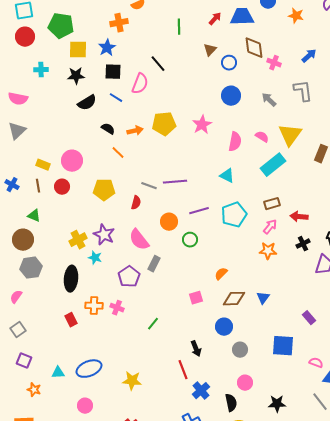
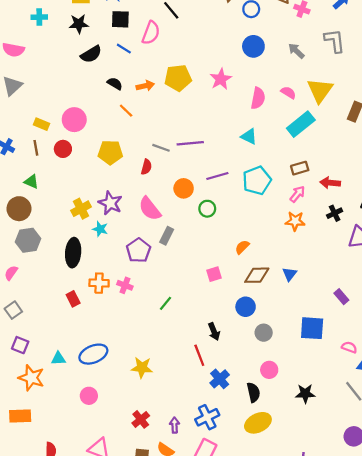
orange star: (34, 390) -> (31, 378), size x1.6

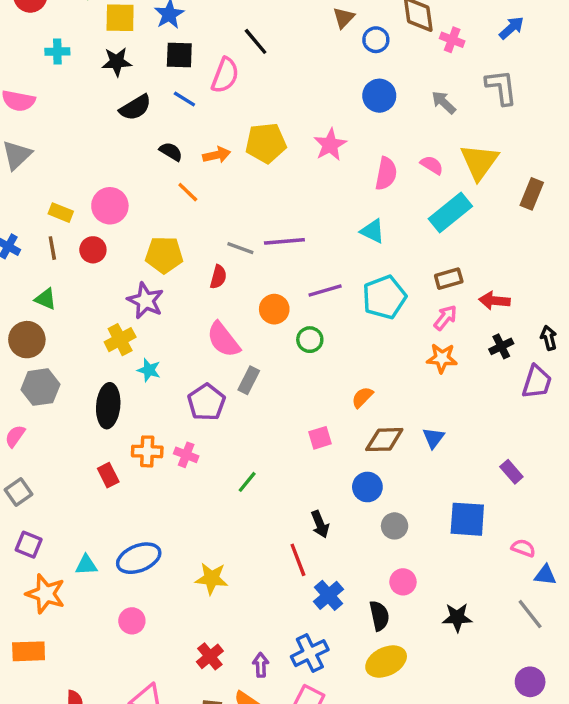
purple star: (110, 203) -> (145, 301), moved

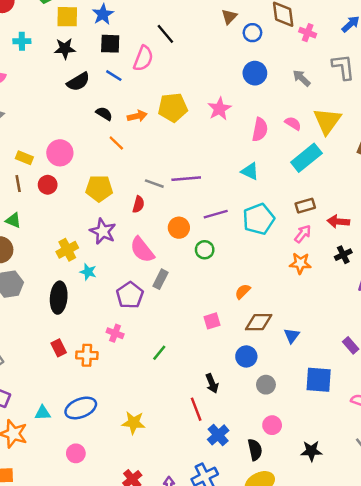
purple star: (145, 301) -> (103, 231), moved
blue triangle: (433, 438) -> (292, 336), moved
orange cross: (147, 451) -> (87, 355), moved

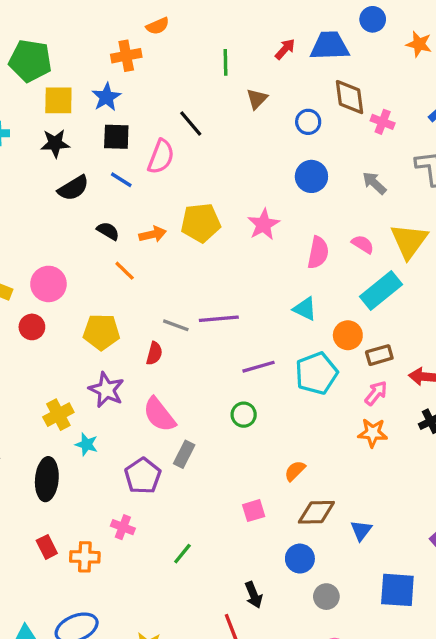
brown triangle: (229, 17) -> (257, 99), moved
orange circle: (179, 228) -> (348, 335), moved

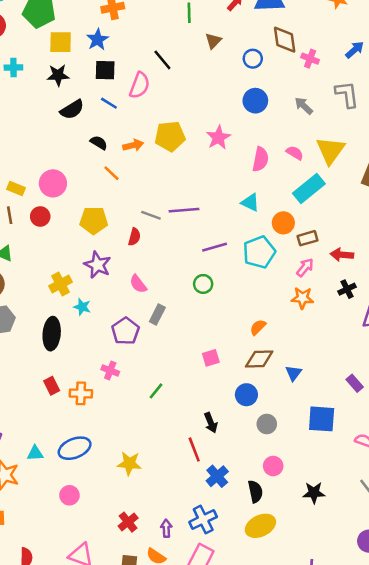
pink semicircle: (159, 415) -> (138, 284), size x0.7
orange semicircle: (295, 471) -> (258, 327), moved

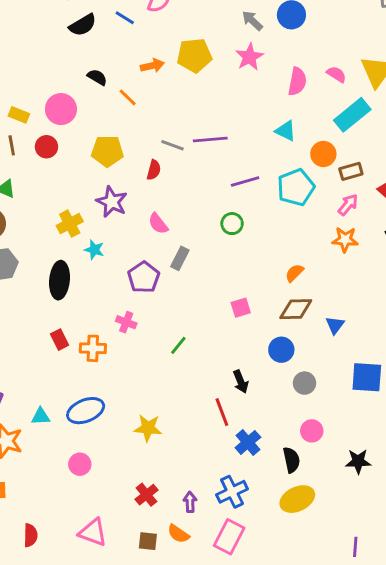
gray arrow: (304, 106) -> (252, 21), moved
black semicircle: (99, 143) -> (97, 77), moved

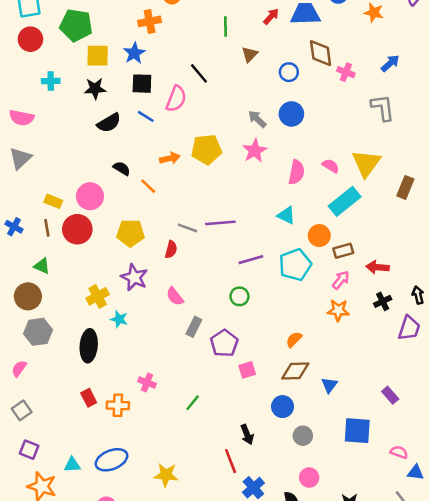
red circle: (46, 147) -> (77, 229), size x1.5
purple pentagon: (144, 277) -> (224, 343), moved

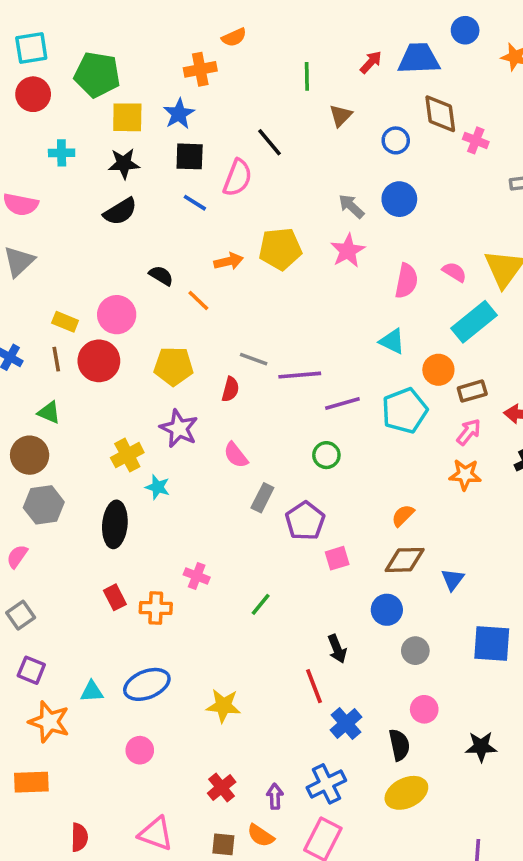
black semicircle: (109, 123) -> (120, 212), moved
purple line: (220, 223) -> (300, 375), moved

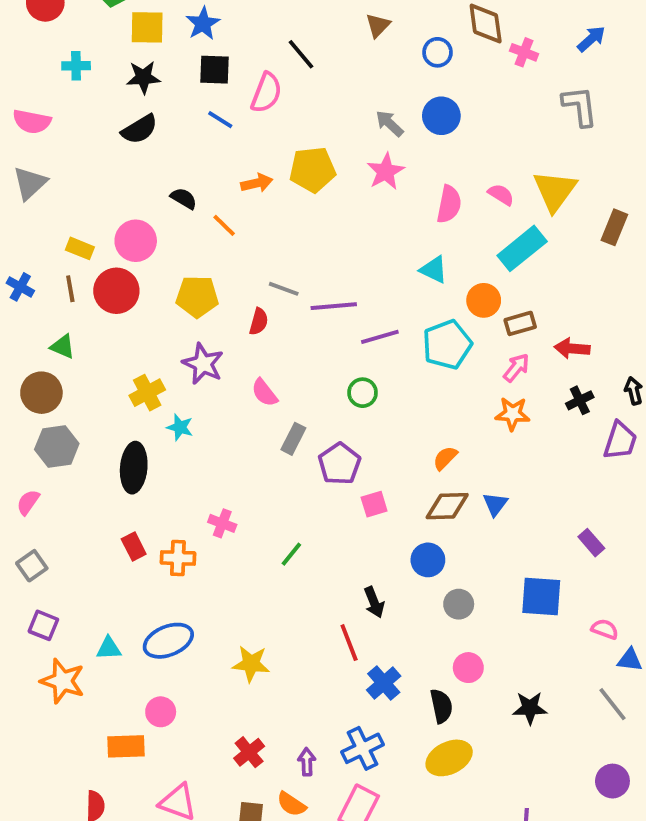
blue triangle: (453, 580) -> (495, 504), moved
orange rectangle: (31, 782) -> (126, 746), moved

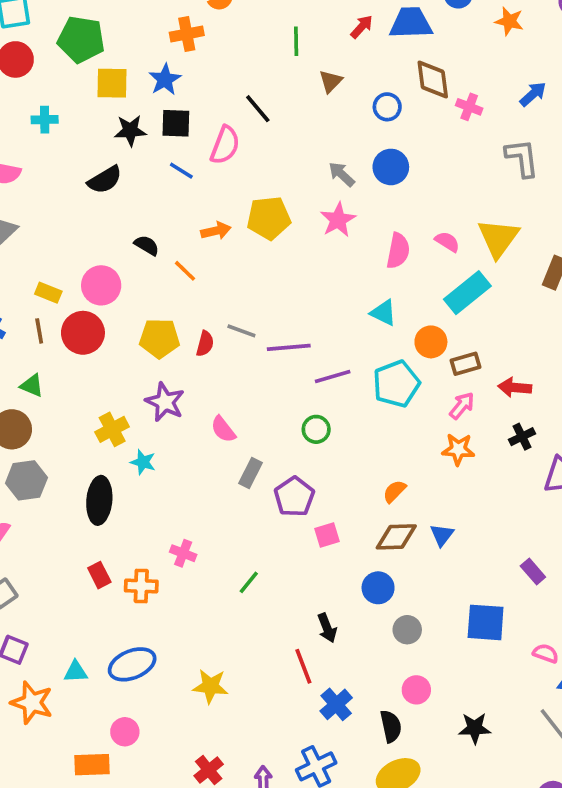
black star: (143, 77) -> (130, 131), moved
red semicircle: (259, 321) -> (205, 344), moved

